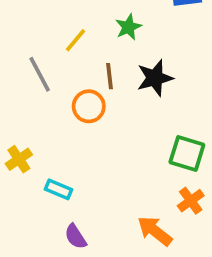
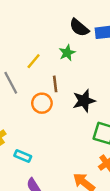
black star: (155, 78) -> (84, 101), moved

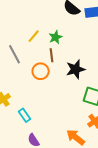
green star: (67, 53) -> (56, 37), moved
cyan rectangle: (23, 156) -> (25, 115), turned 32

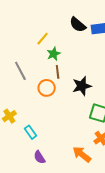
yellow line: (34, 36) -> (43, 39), moved
green star: (56, 37) -> (54, 54), moved

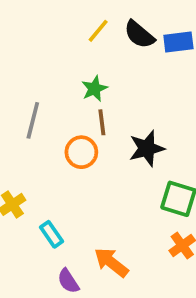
yellow line: (43, 39) -> (98, 31), moved
gray line: (20, 71) -> (33, 120), turned 42
orange arrow: (82, 154) -> (111, 262), moved

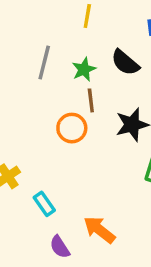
yellow line: (98, 31) -> (87, 16), turned -30
black semicircle: (139, 35) -> (125, 63), moved
gray line: (33, 120) -> (44, 63), moved

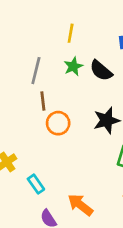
green star: (84, 69) -> (73, 66), moved
brown line: (91, 100) -> (43, 101), moved

